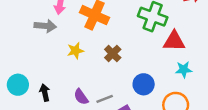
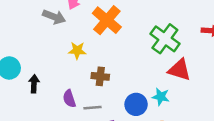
brown cross: (113, 54) -> (100, 76), moved, turned 35
cyan star: (184, 70) -> (161, 97), moved

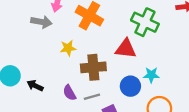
red triangle: (179, 70) -> (126, 49), moved
brown cross: (100, 76) -> (93, 67), size x1.5
black arrow: (34, 84) -> (35, 86), turned -56

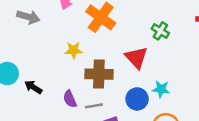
gray arrow: (41, 22) -> (28, 17), moved
green cross: (145, 22) -> (160, 31), size x0.6
red triangle: (126, 49) -> (136, 58), turned 35

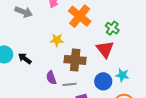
green cross: (160, 31) -> (112, 28), moved
black arrow: (33, 87) -> (25, 59), moved

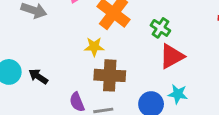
yellow star: (57, 40) -> (94, 47), moved
red triangle: (105, 49) -> (172, 56), moved, turned 42

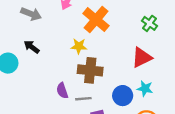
green cross: (160, 28) -> (149, 23), moved
black arrow: (38, 77) -> (32, 47), moved

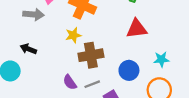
gray arrow: (31, 14) -> (33, 14), moved
red triangle: (142, 57) -> (137, 29), turned 35
cyan star: (145, 89) -> (161, 59), moved

